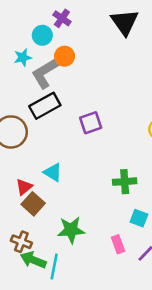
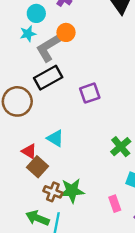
cyan circle: (42, 35) -> (36, 13), moved
green cross: (125, 182) -> (121, 147), turned -36
red triangle: (24, 187) -> (29, 151), turned -49
brown cross: (21, 242) -> (53, 192), moved

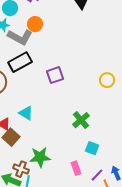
gray L-shape: (48, 48) -> (20, 37), turned -120
brown cross: (53, 192) -> (21, 169), moved

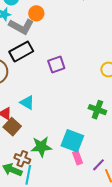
green cross: (81, 120) -> (97, 110), moved, turned -30
cyan square: (92, 148) -> (72, 141), moved, size x1.6

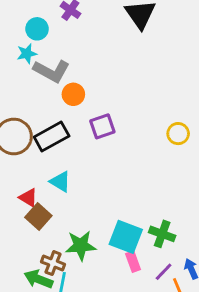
orange circle: (36, 13) -> (73, 94), moved
black rectangle: (21, 51) -> (52, 136), moved
green cross: (97, 110) -> (162, 234), moved

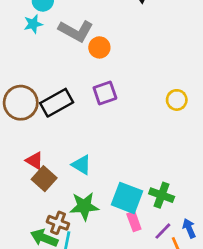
gray L-shape: (52, 71) -> (76, 31), moved
orange circle: (73, 94) -> (99, 47), moved
cyan triangle: (60, 182) -> (81, 165), moved

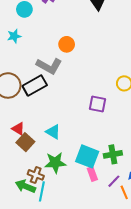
cyan star: (33, 24) -> (14, 36), moved
gray L-shape: (76, 31) -> (49, 66), moved
purple square: (105, 93) -> (97, 104), moved, turned 30
green cross: (162, 195) -> (113, 154), turned -30

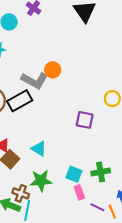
orange circle: (67, 44) -> (53, 70), moved
cyan square: (87, 156) -> (74, 174), size x0.7
purple line: (114, 181) -> (97, 207), moved, turned 72

